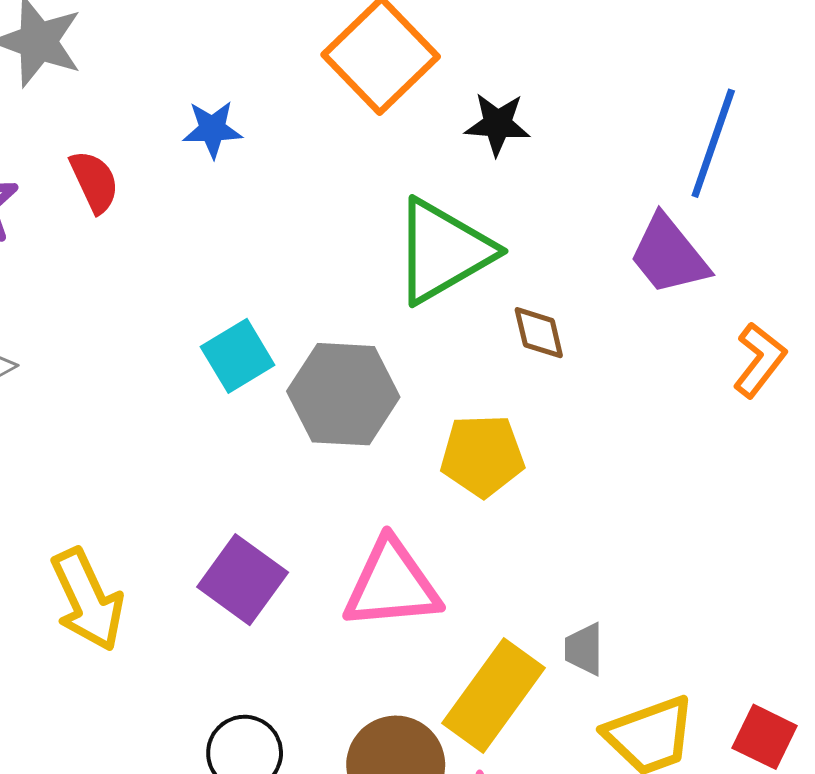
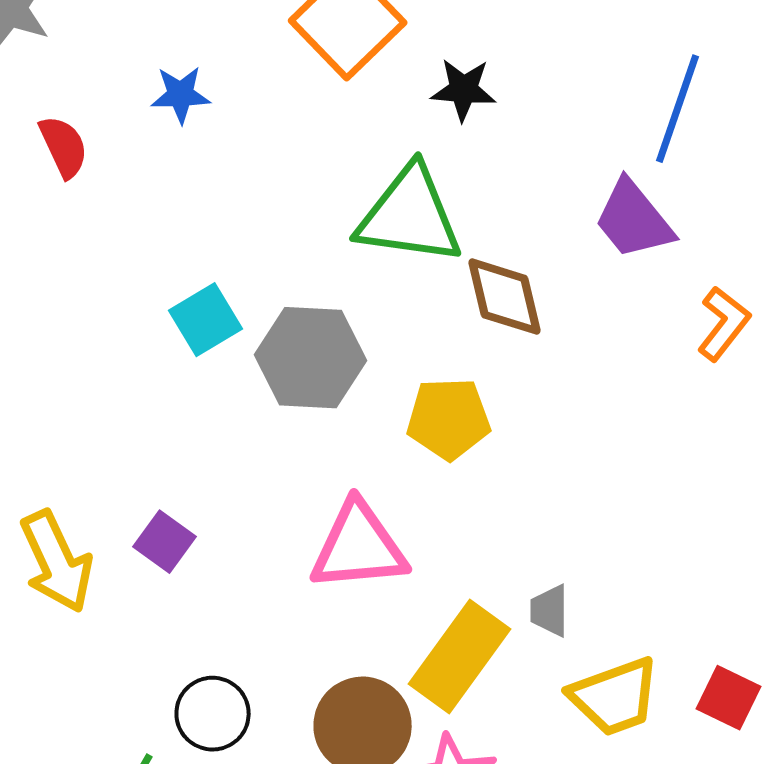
green triangle: (443, 251) -> (410, 216), turned 38
brown diamond: (539, 333) -> (505, 297), size x1.5
purple square: (243, 580) -> (165, 542), moved, size x0.7

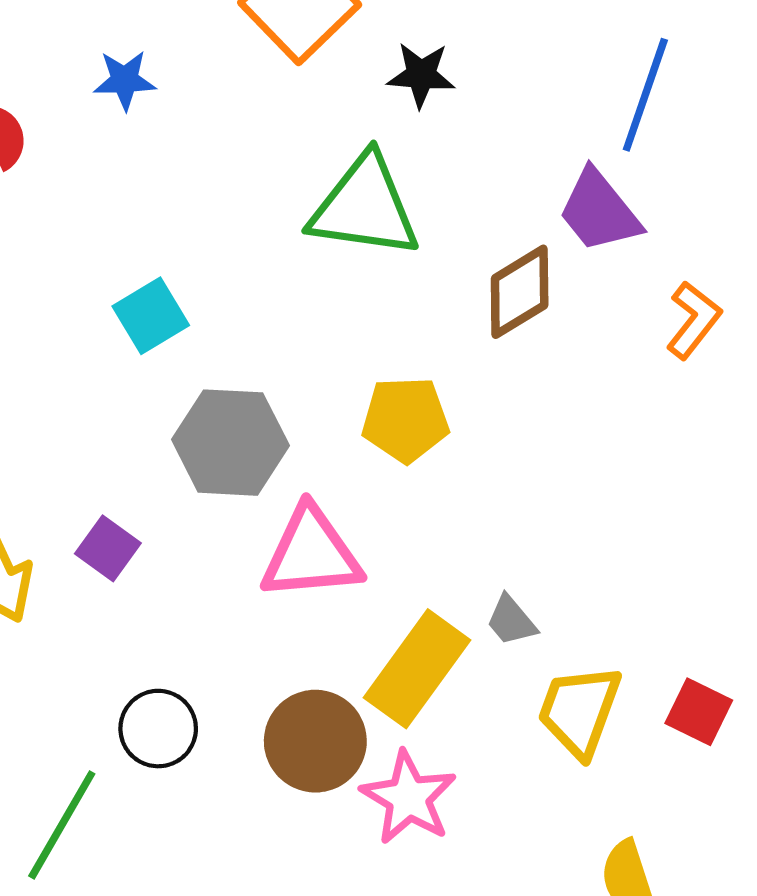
brown diamond: (505, 297) -> (520, 292), moved, turned 72
gray hexagon: (311, 358) -> (230, 443), moved
gray trapezoid: (550, 611) -> (511, 621), turned -40
yellow trapezoid: (615, 697) -> (579, 711), turned 130

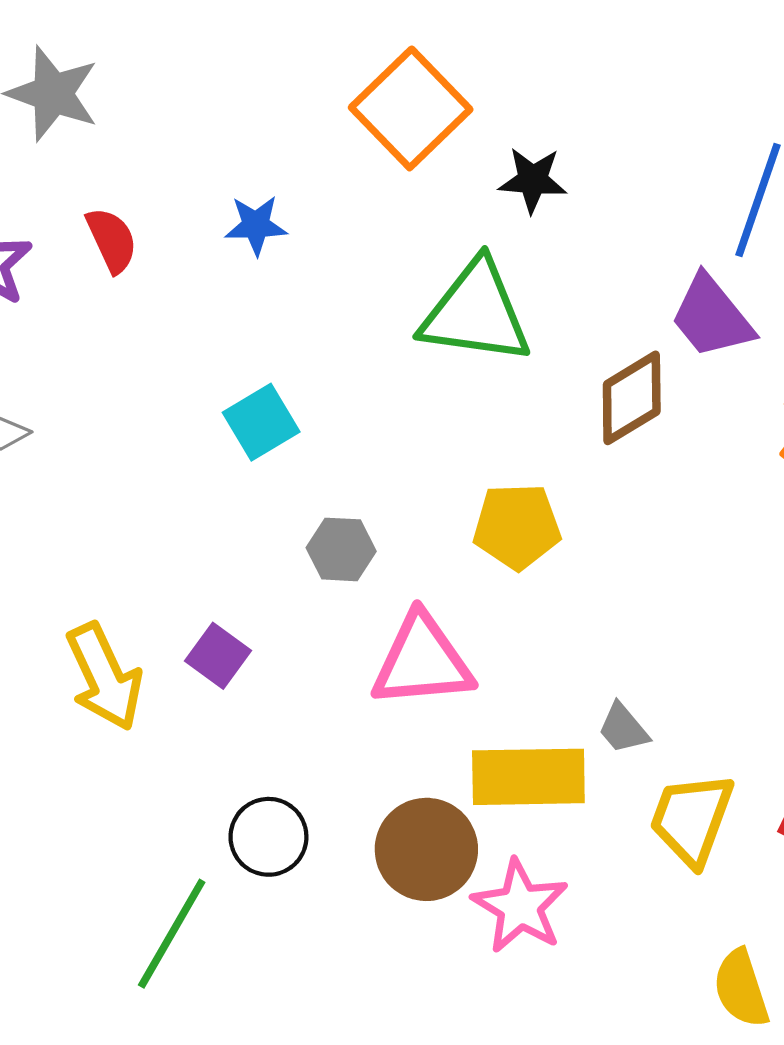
blue star: (125, 80) -> (256, 225), moved
gray hexagon: (230, 443) -> (341, 549), size x0.6
yellow rectangle: (417, 669) -> (528, 777), turned 53

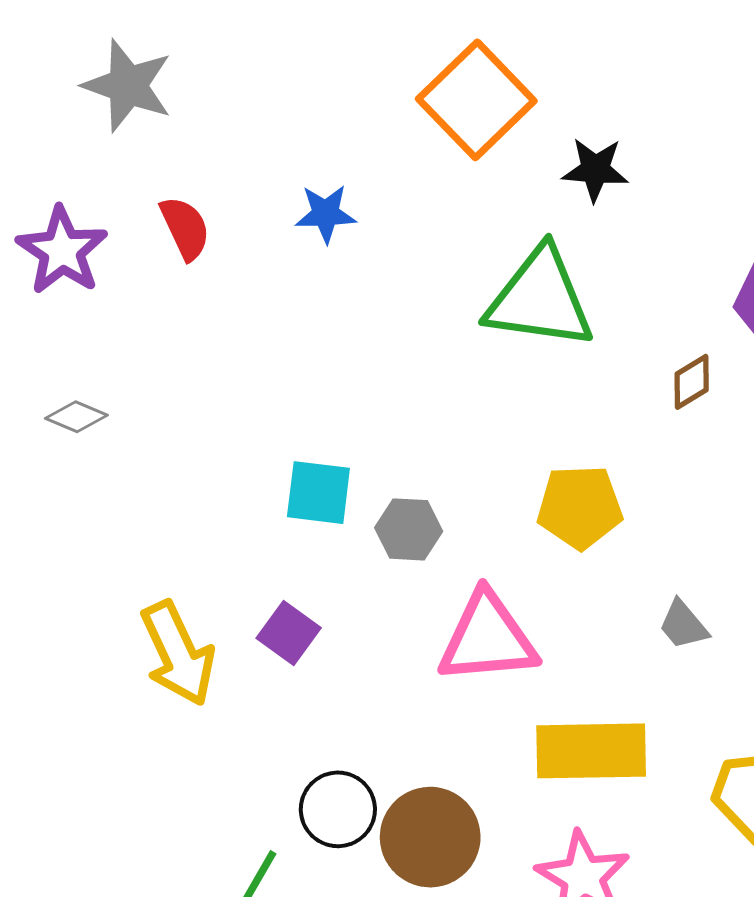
brown diamond: (632, 398) -> (692, 382), size x0.6
cyan square: (261, 422) -> (318, 493), moved, turned 38
gray trapezoid: (623, 728) -> (683, 625), moved
brown circle: (426, 849) -> (430, 837), moved

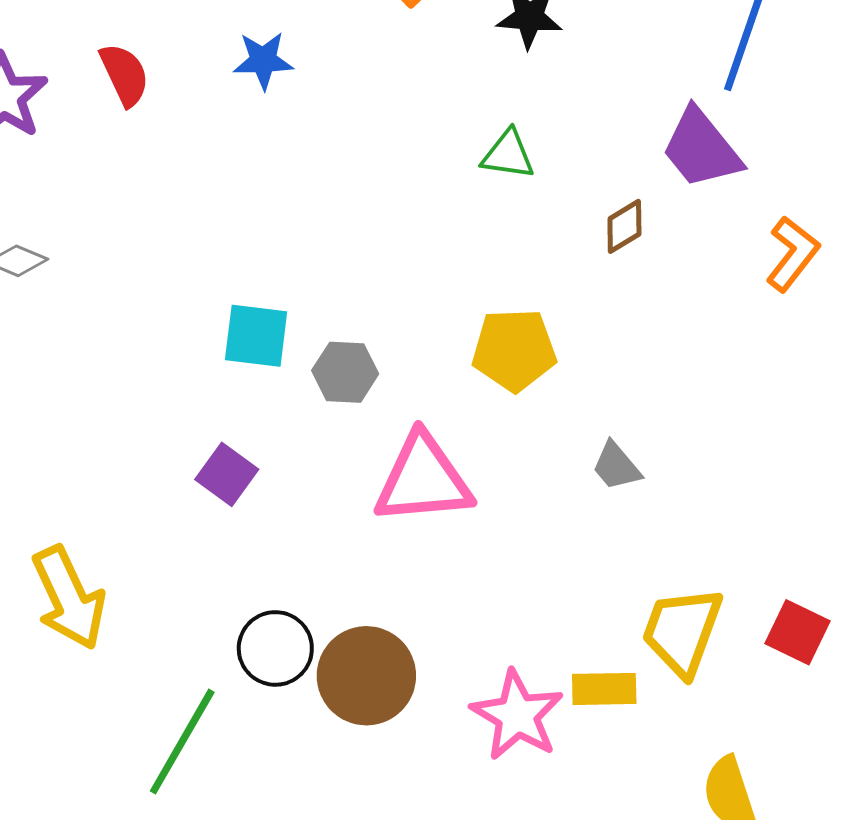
green triangle: (540, 299) -> (508, 155), moved, size x0.5
yellow arrow: (178, 654) -> (69, 598), moved
yellow rectangle: (591, 751) -> (604, 689), moved, size x0.6

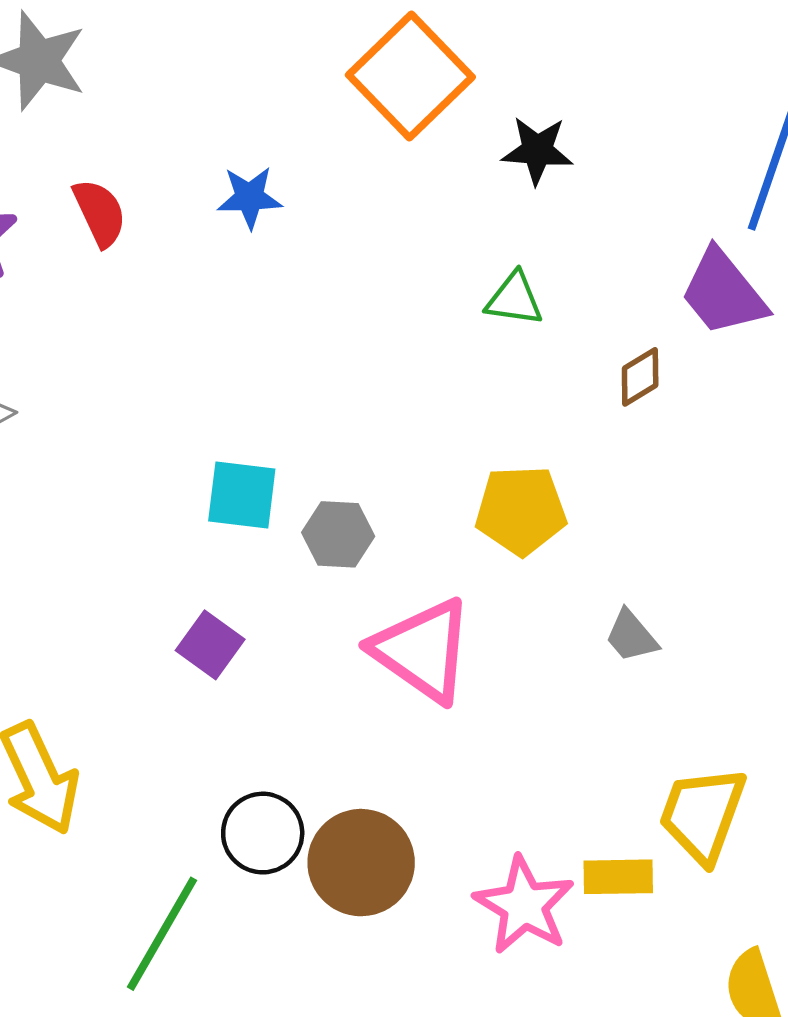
pink triangle: (423, 479) -> (422, 650), turned 40

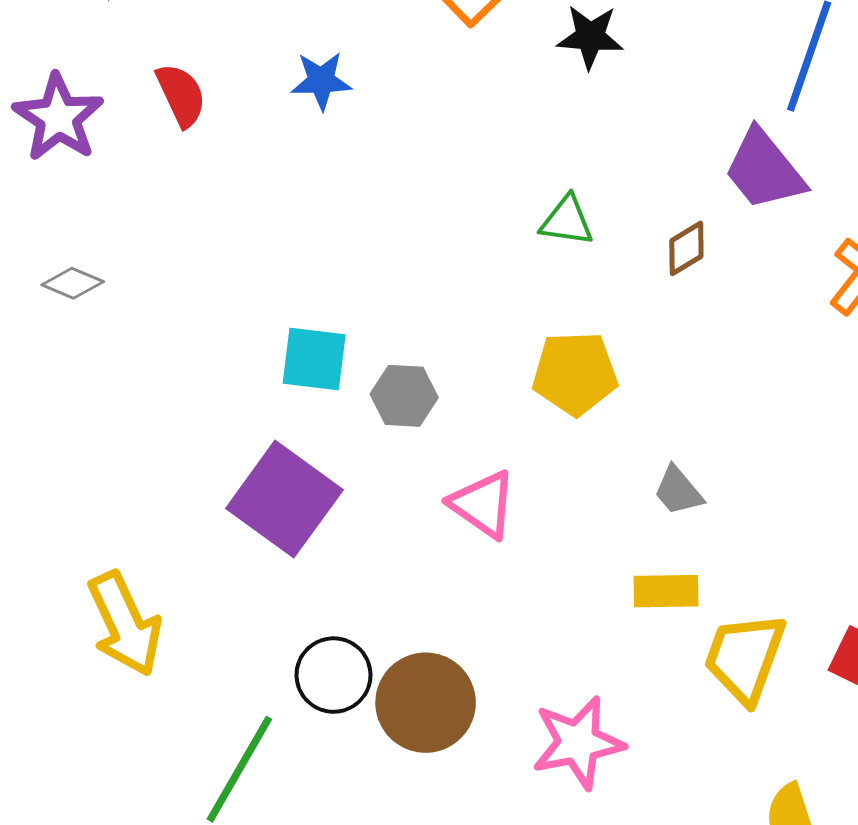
green triangle: (514, 299) -> (567, 221), moved
purple square: (210, 645) -> (284, 499), size x1.8
pink triangle: (422, 650) -> (483, 504), size x0.7
yellow rectangle: (618, 877) -> (666, 591), moved
pink star: (524, 905) -> (578, 743), turned 30

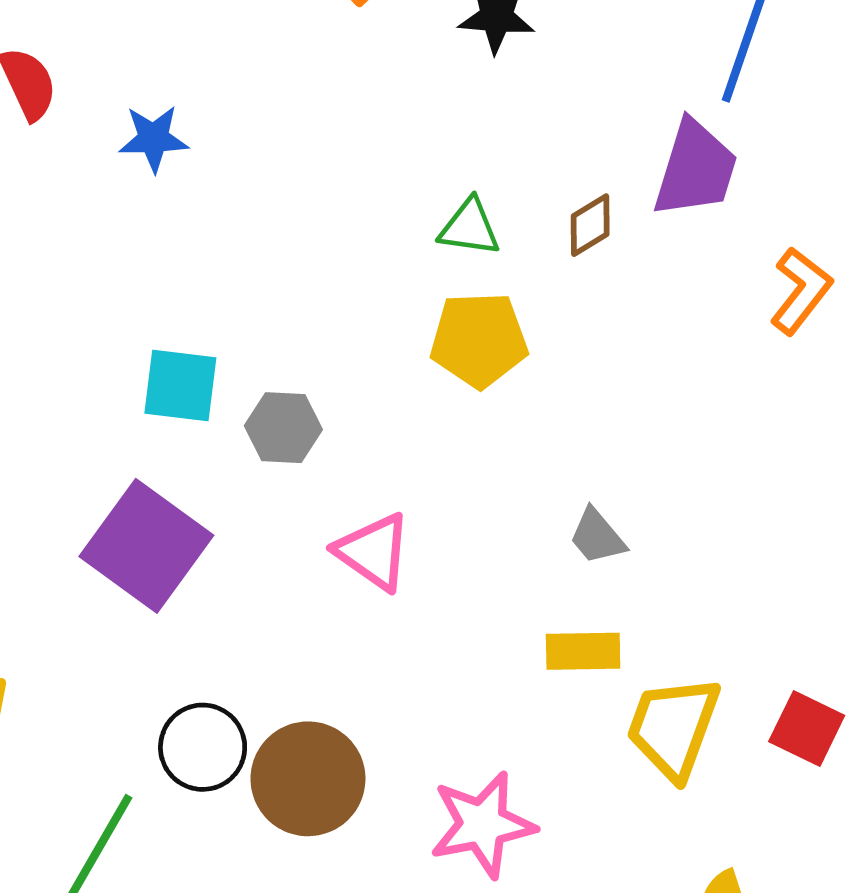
blue star: (321, 81) -> (153, 138), moved
purple trapezoid: (764, 170) -> (695, 169), turned -124
brown diamond: (686, 248) -> (590, 225), moved
yellow pentagon: (575, 373) -> (479, 340), moved

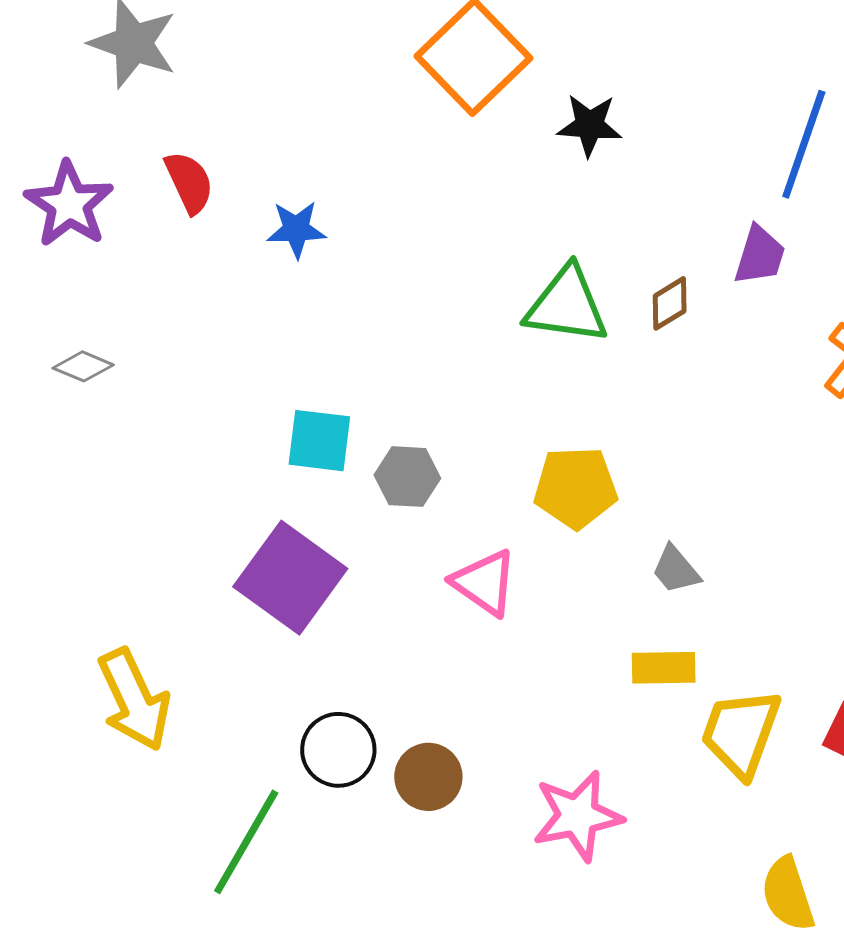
purple trapezoid: (695, 169) -> (760, 255), size x0.7
green triangle: (470, 227) -> (567, 305), size x1.6
yellow pentagon: (479, 340) -> (576, 488), moved
brown circle: (308, 779) -> (428, 777), size x0.7

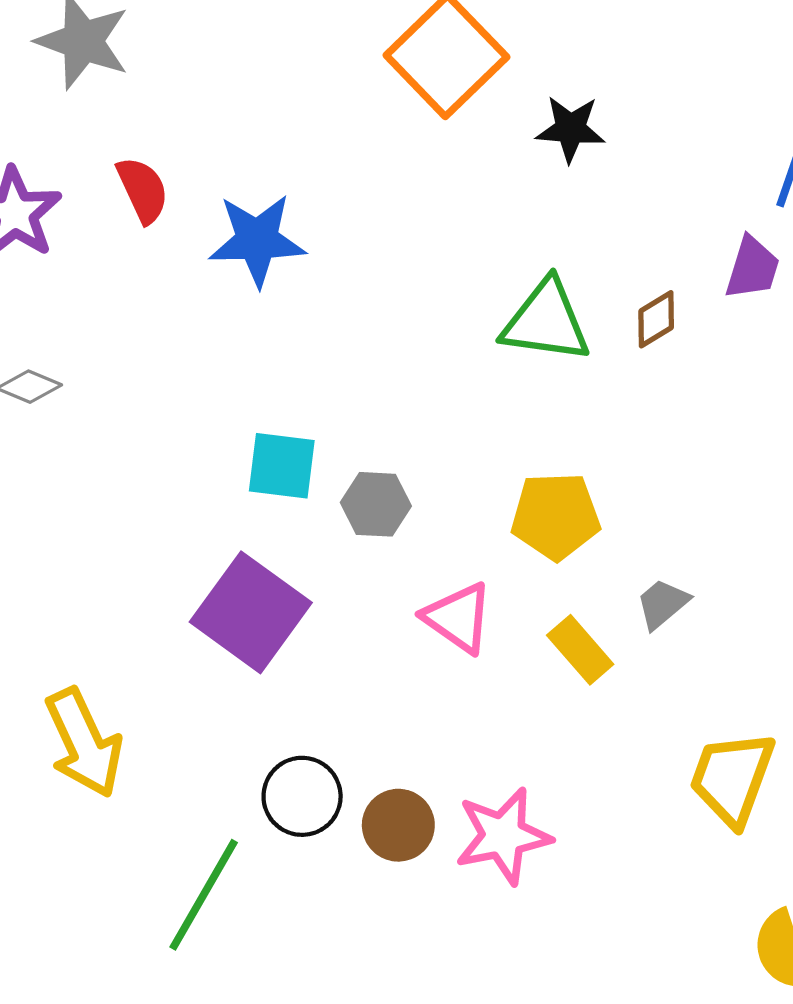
blue star: (296, 229) -> (257, 240), size x1.5
gray trapezoid: (676, 570) -> (663, 604), turned 90
yellow rectangle: (664, 668) -> (580, 650), moved, turned 50
pink star: (578, 816) -> (503, 836), moved

